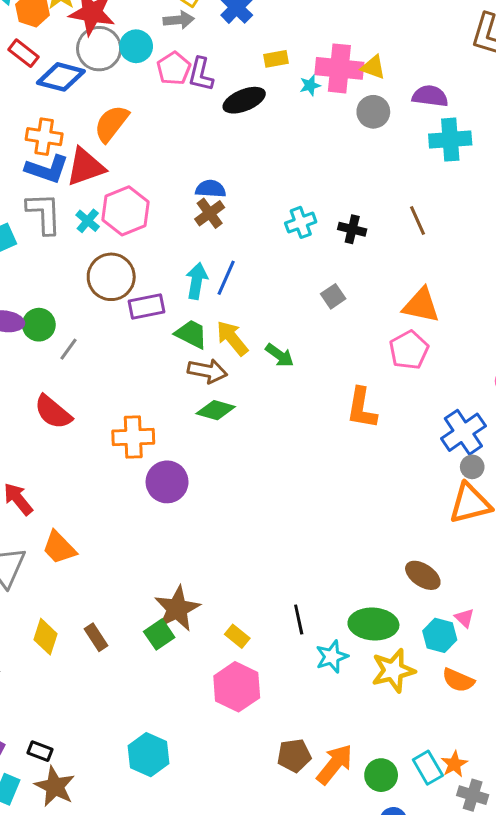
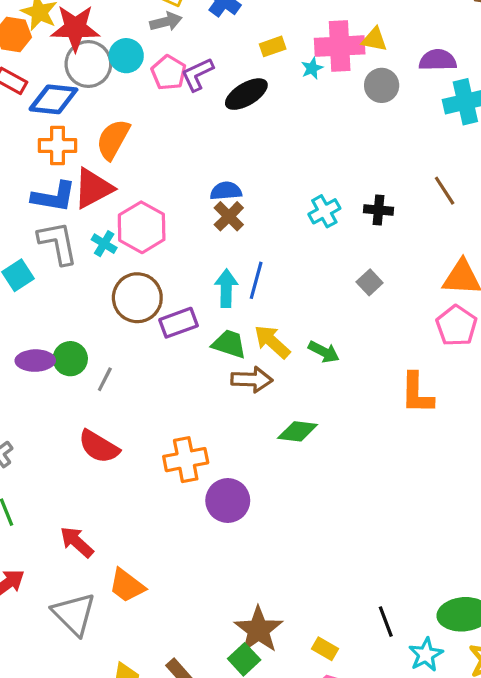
purple L-shape: (201, 74) -> (197, 74), turned 60
orange cross: (44, 137) -> (57, 145), moved
green diamond: (216, 410) -> (298, 431), moved

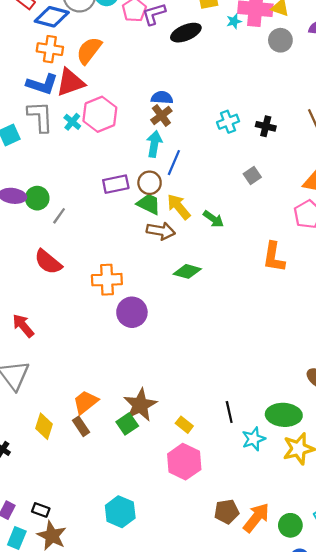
cyan arrow: (226, 288) -> (154, 144), moved
brown circle: (137, 298) -> (150, 183), moved, size x0.7
orange trapezoid: (127, 586) -> (85, 402), moved, turned 96

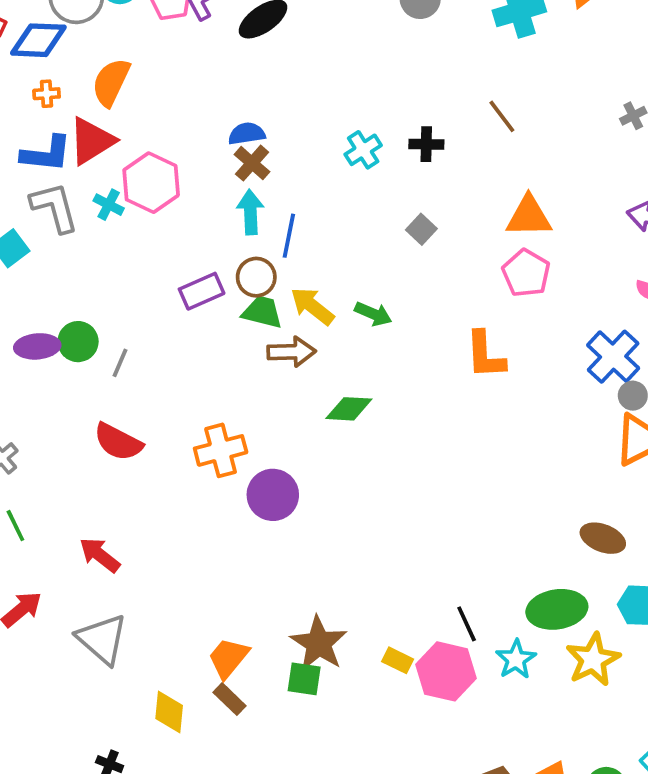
orange cross: (50, 49) -> (47, 94), size x0.6
green square: (127, 424) -> (304, 679), turned -35
pink hexagon: (184, 462) -> (446, 671), moved

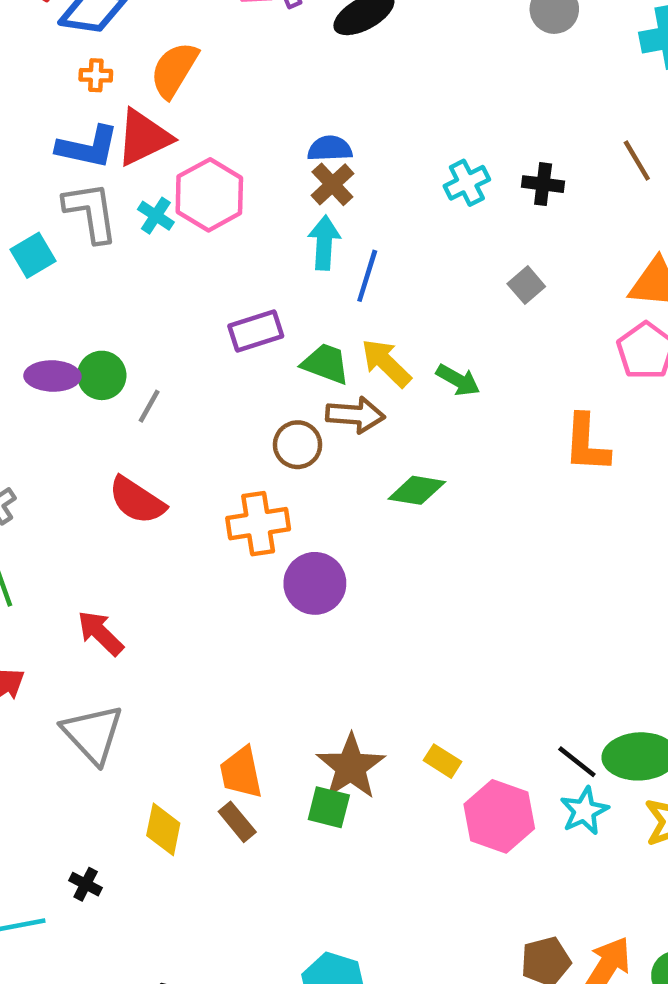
brown circle: (256, 277) -> (298, 445), moved
black line: (467, 624) -> (577, 762), moved, turned -33
orange trapezoid: (228, 658) -> (241, 772), turned -57
yellow rectangle: (398, 660) -> (443, 761), moved

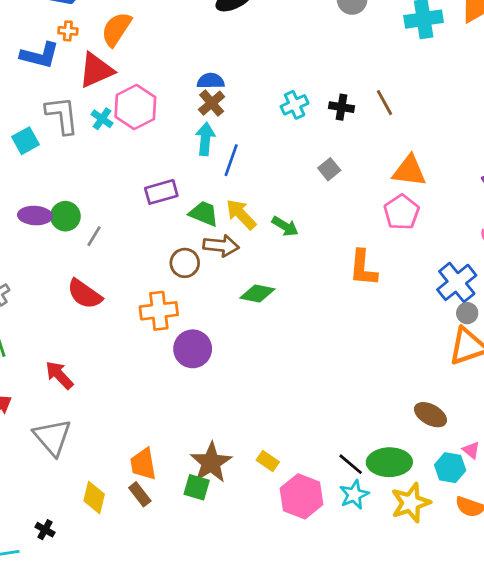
blue L-shape: (88, 147) -> (40, 55), moved
brown line: (637, 160) -> (384, 103), moved

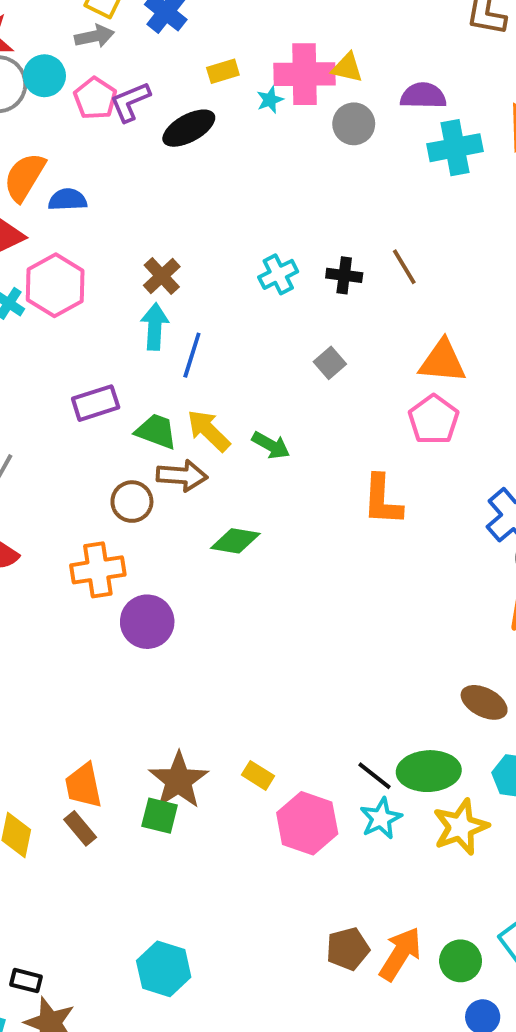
blue semicircle: (211, 81) -> (68, 200), moved

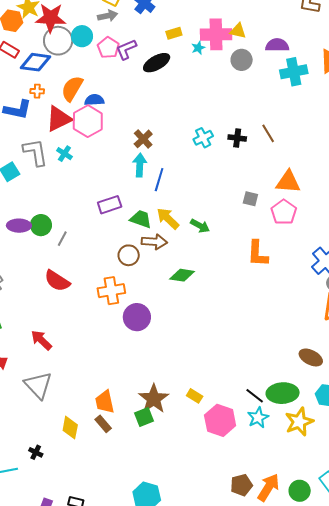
pink hexagon: (55, 285) -> (88, 121), moved
gray square: (330, 363) -> (250, 199), moved, turned -35
green square: (160, 816) -> (144, 417), turned -36

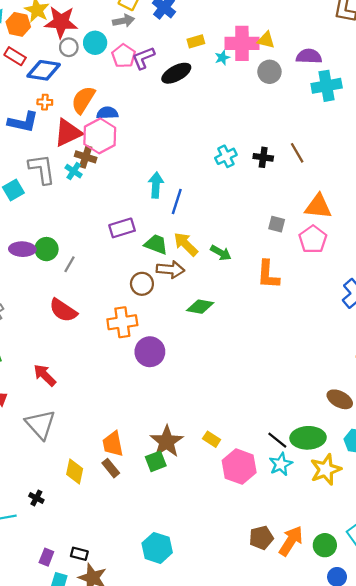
gray circle: (58, 41) -> (69, 47), size x0.6
brown cross: (143, 139) -> (86, 157), moved, turned -30
orange L-shape: (258, 254) -> (268, 275), moved

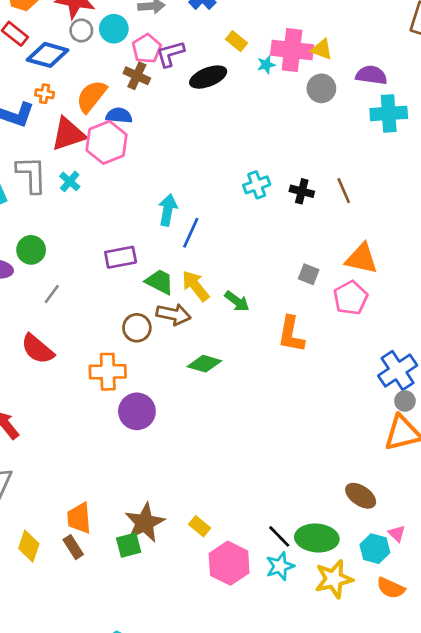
yellow rectangle: (196, 41) -> (236, 41), turned 49
brown cross: (86, 157) -> (137, 76), moved
green circle: (46, 249) -> (31, 250), moved

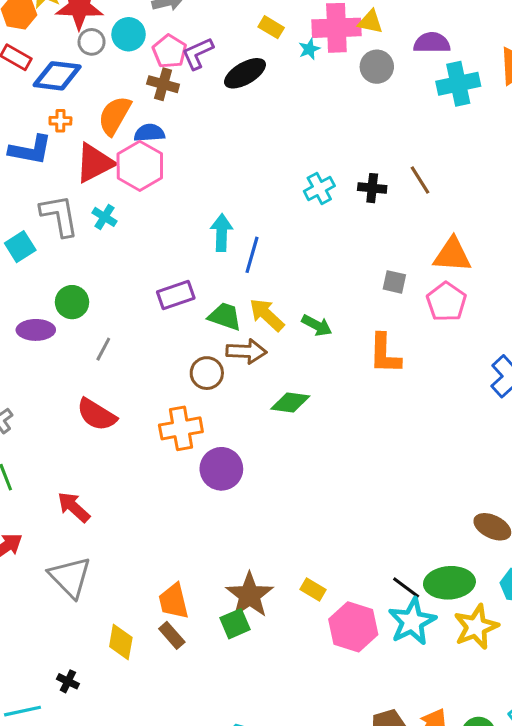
cyan star: (280, 566) -> (412, 622), size x1.4

